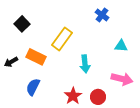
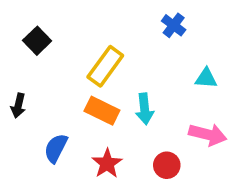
orange rectangle: (36, 57) -> (102, 111), moved
black arrow: (11, 62) -> (18, 105), turned -48
red star: (73, 96) -> (107, 164), moved

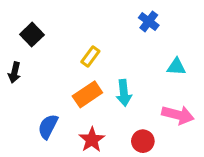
yellow rectangle: (105, 66) -> (90, 56), size x0.6
black arrow: (18, 105) -> (14, 73), moved
orange rectangle: (102, 111) -> (87, 94), turned -60

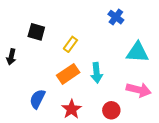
black square: (32, 35) -> (36, 32), moved, turned -30
cyan triangle: (176, 67) -> (137, 52), size x1.5

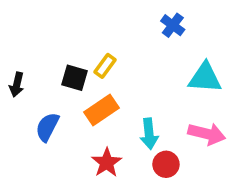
black square: (36, 32) -> (74, 78), moved
cyan arrow: (97, 73) -> (149, 134), moved
blue semicircle: (37, 99) -> (47, 127), moved

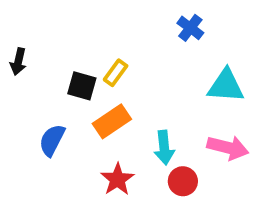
black arrow: (17, 85) -> (18, 62), moved

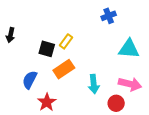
blue cross: (190, 28) -> (109, 16), turned 32
red star: (117, 179) -> (47, 102), moved
red circle: (183, 181) -> (116, 103), moved

